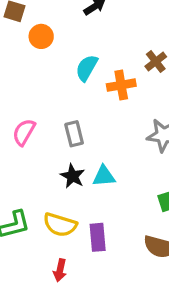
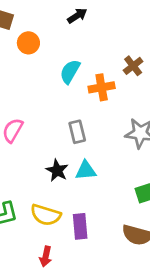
gray rectangle: (74, 134) -> (77, 132), moved

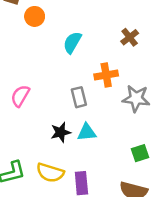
orange cross: (102, 87) -> (106, 75), moved
black star: (57, 170) -> (61, 132), turned 30

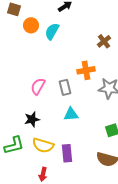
cyan semicircle: (72, 42) -> (52, 31), moved
pink semicircle: (20, 96) -> (38, 86), moved
black star: (61, 132) -> (32, 119), moved

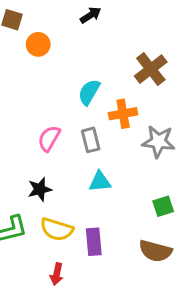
cyan semicircle: (52, 31) -> (89, 92), moved
brown cross: (104, 41) -> (151, 69), size x1.5

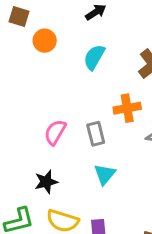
cyan semicircle: (89, 92) -> (94, 57), moved
cyan triangle: (100, 182) -> (105, 174), turned -45

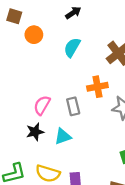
cyan triangle: (105, 174) -> (63, 136), moved, turned 30
black star: (46, 182) -> (35, 132), moved

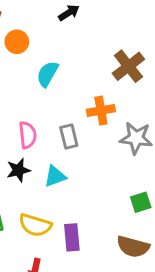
cyan semicircle: (72, 47) -> (47, 74), moved
pink semicircle: (42, 105) -> (28, 135), turned 144

